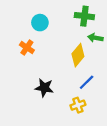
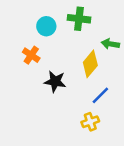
green cross: (84, 16) -> (79, 19), moved
black star: (44, 88) -> (55, 82), moved

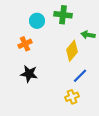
orange cross: (31, 55) -> (25, 44), turned 32
black star: (55, 82) -> (29, 74), moved

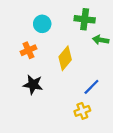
green cross: (63, 15) -> (85, 19), moved
yellow diamond: (72, 51) -> (65, 58), moved

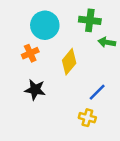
cyan circle: (42, 24) -> (45, 25), size x1.5
yellow cross: (82, 111) -> (87, 118), turned 35

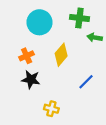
orange cross: (30, 53) -> (27, 56), moved
yellow cross: (87, 118) -> (51, 109), moved

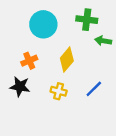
black star: (31, 80) -> (20, 87), moved
yellow cross: (51, 109) -> (59, 91), moved

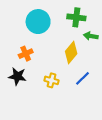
yellow diamond: (67, 60) -> (71, 53), moved

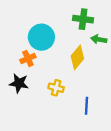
cyan circle: (38, 22) -> (41, 37), moved
blue line: (83, 78) -> (86, 106), moved, turned -42

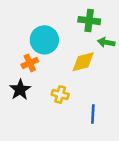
yellow diamond: (77, 57) -> (83, 62), turned 35
black star: (19, 83) -> (20, 90), turned 30

